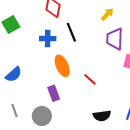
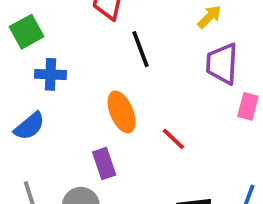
blue cross: (48, 39) -> (51, 74), moved

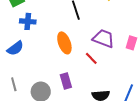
purple trapezoid: (222, 64) -> (103, 38), moved, turned 105
purple rectangle: (104, 164) -> (66, 81), moved

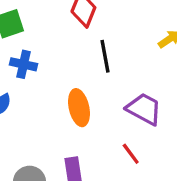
red line: (91, 58) -> (131, 154), moved

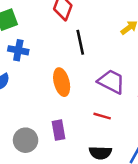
red line: (131, 154) -> (102, 116), turned -36

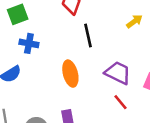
red line: (102, 116) -> (121, 102), moved, turned 35

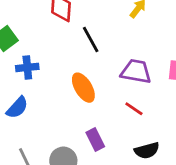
red line: (121, 102) -> (134, 109), moved

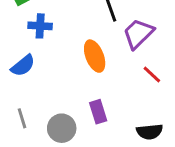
purple trapezoid: (136, 71) -> (138, 34), moved, turned -64
red line: (134, 109) -> (152, 75), moved

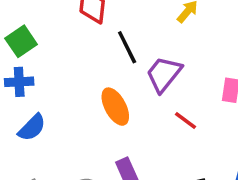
blue cross: (40, 26) -> (19, 82), moved

